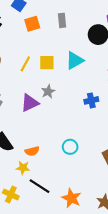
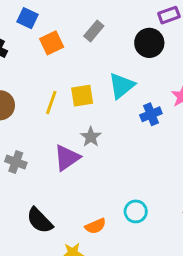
gray rectangle: (62, 20) -> (94, 31), turned 56
blue cross: (91, 100) -> (151, 114), moved
orange semicircle: (32, 151) -> (96, 226), moved

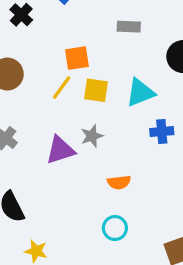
gray rectangle: (94, 31) -> (129, 27), turned 35
orange square: (52, 43) -> (77, 58), moved
orange semicircle: (96, 226) -> (119, 182), moved

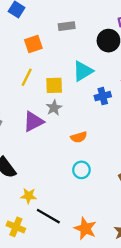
orange square: (77, 58) -> (33, 44), moved
yellow square: (96, 90) -> (54, 85), moved

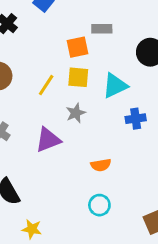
orange square: (33, 44) -> (78, 47), moved
yellow square: (54, 85) -> (78, 77), moved
gray star: (54, 108) -> (76, 113), moved

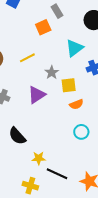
gray rectangle: (102, 29) -> (57, 11), turned 72
yellow square: (78, 77) -> (69, 85), moved
yellow line: (46, 85) -> (27, 58), turned 42

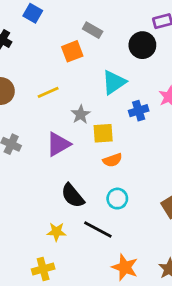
gray rectangle: (57, 11) -> (93, 30), turned -32
black semicircle: (17, 136) -> (73, 196), moved
black line: (57, 174) -> (98, 229), moved
yellow cross: (30, 186) -> (43, 269), turned -35

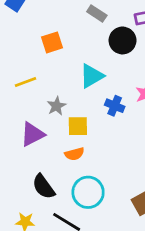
gray rectangle: (93, 30) -> (97, 14), moved
blue cross: (139, 111) -> (115, 106), turned 36
orange semicircle: (112, 160) -> (74, 154), moved
cyan circle: (117, 199) -> (88, 192), size x1.5

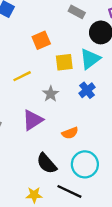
cyan triangle: (92, 76) -> (90, 59), moved
blue cross: (115, 106) -> (87, 90), moved, turned 35
yellow square: (78, 126) -> (64, 62), moved

